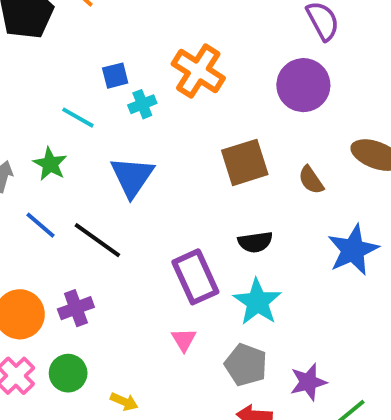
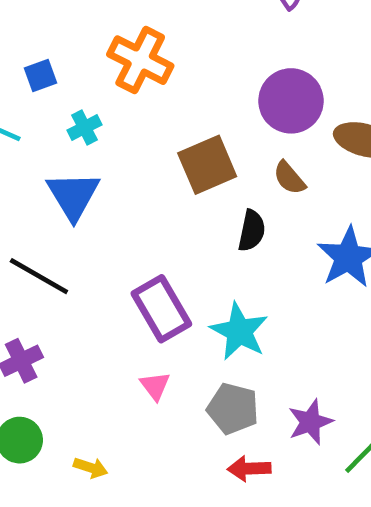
purple circle: (303, 85) -> (291, 101), moved
cyan cross: (142, 104) -> (85, 127), moved
black semicircle: (255, 242) -> (252, 231), moved, turned -64

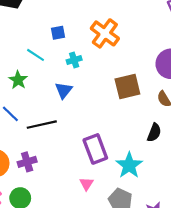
blue triangle: (73, 196) -> (64, 90), size x0.7
black semicircle: (252, 231) -> (154, 133), moved
black line: (39, 276) -> (42, 125), turned -52

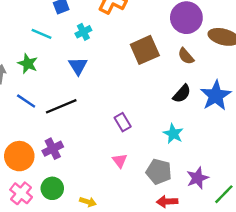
black semicircle: (154, 133) -> (182, 94), turned 30
purple rectangle: (95, 149) -> (123, 122), size x0.6
cyan star: (129, 165) -> (173, 134), moved, size x0.7

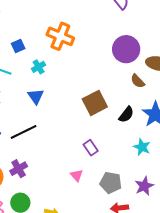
brown square: (145, 50) -> (95, 103), moved
brown semicircle: (186, 56) -> (138, 81), moved
purple rectangle: (123, 122) -> (91, 148), moved
cyan star: (173, 134) -> (142, 147), moved

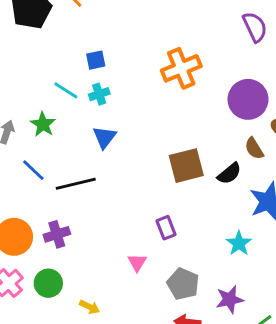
orange cross: (60, 36) -> (181, 68), moved, turned 32
cyan cross: (39, 67) -> (99, 94), moved
black semicircle: (126, 115) -> (229, 173), moved

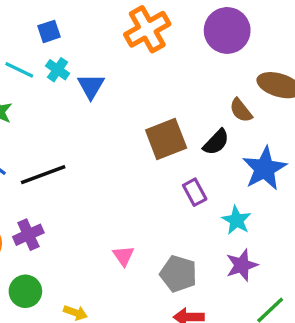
cyan cross: (99, 94) -> (58, 70), turned -30
purple circle: (248, 99) -> (227, 30), moved
blue triangle: (105, 137) -> (91, 86), moved
purple rectangle: (166, 228) -> (195, 192), moved
purple star: (230, 299) -> (242, 265), moved

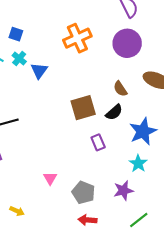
blue square: (49, 31) -> (16, 34), turned 32
brown semicircle: (241, 110) -> (120, 89), moved
cyan star: (236, 220) -> (138, 163), moved

